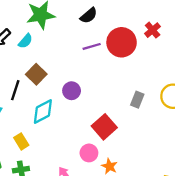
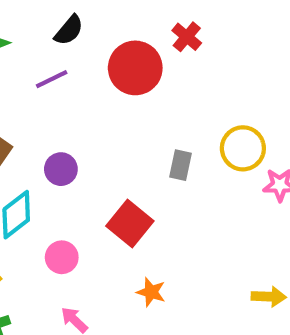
purple line: (92, 46) -> (52, 79), moved
pink circle: (89, 153) -> (62, 257), moved

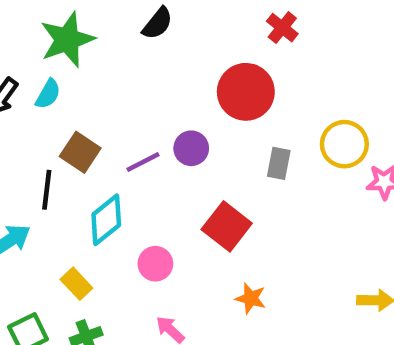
red circle: (135, 68) -> (246, 92), moved
purple line: (52, 79) -> (143, 162), moved
purple circle: (61, 169) -> (191, 148), moved

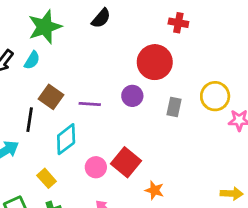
red cross: (282, 28) -> (178, 23), turned -30
purple circle: (191, 148) -> (132, 96), moved
purple line: (143, 162) -> (90, 104), turned 30
red square: (227, 226) -> (126, 162), moved

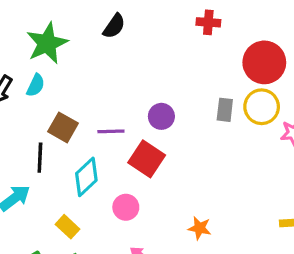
red circle: (155, 62) -> (264, 62), moved
gray rectangle: (174, 107) -> (225, 110), moved
red square: (126, 162) -> (147, 159), moved

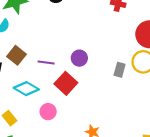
gray rectangle: (225, 110) -> (120, 70), moved
cyan diamond: (86, 177) -> (26, 89), turned 65

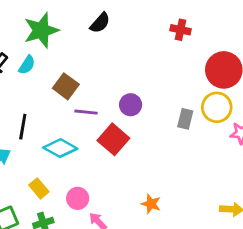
brown square: (16, 55) -> (66, 86), moved
pink circle: (48, 112) -> (78, 198), moved

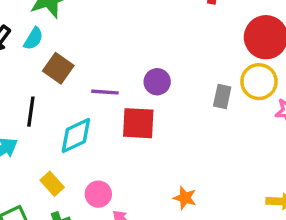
brown square: (66, 86) -> (58, 68), moved
red square: (113, 139) -> (138, 123), turned -36
cyan diamond: (60, 148) -> (76, 135), turned -52

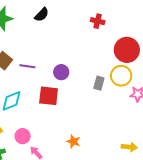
purple line: (105, 92) -> (27, 66), moved

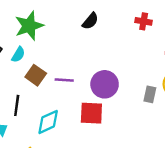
black semicircle: (42, 15) -> (90, 21), moved
purple circle: (61, 72) -> (105, 84), size x1.5

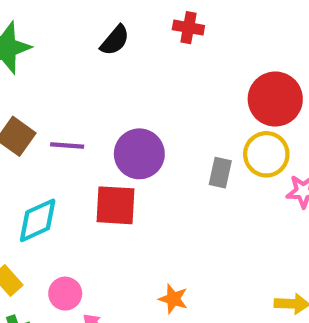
red cross: (144, 21) -> (188, 28), moved

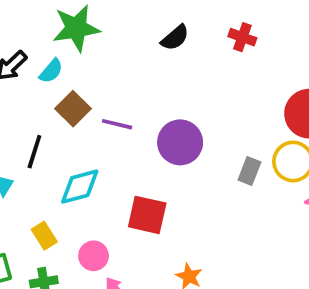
red square: (115, 205) -> (147, 215), moved

